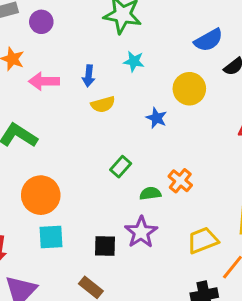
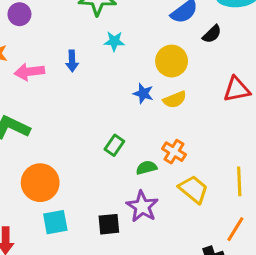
yellow semicircle: (103, 104) -> (175, 100), moved
yellow trapezoid: (203, 240) -> (194, 189), moved, turned 68

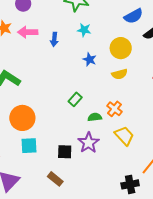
pink arrow: (29, 72) -> (28, 32), moved
blue star: (143, 93) -> (90, 59), moved

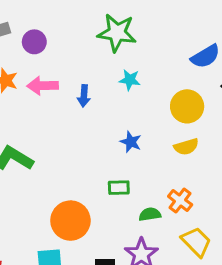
blue star: (90, 59) -> (131, 142), moved
green rectangle: (75, 99) -> (119, 188), turned 48
orange circle: (22, 118) -> (70, 221), moved

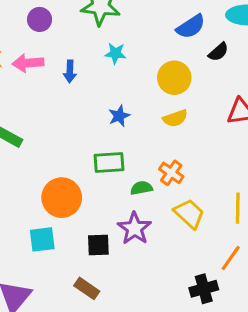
purple circle: (34, 42) -> (40, 19), moved
blue star: (131, 142) -> (119, 116), turned 30
green rectangle: (119, 188) -> (109, 162), size x1.4

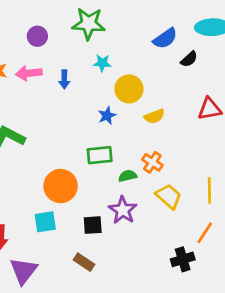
yellow circle: (174, 78) -> (129, 89), moved

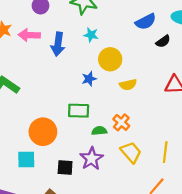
blue arrow: (64, 79) -> (58, 44), size x1.5

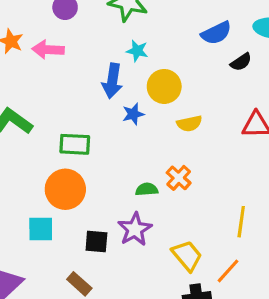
blue arrow: (58, 44) -> (112, 81), moved
green rectangle: (79, 111) -> (75, 144), moved
yellow trapezoid: (131, 152) -> (187, 256), moved

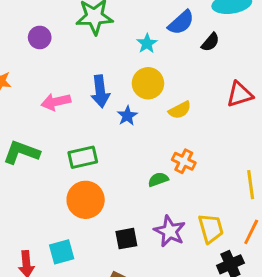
pink arrow: (48, 50) -> (56, 102), moved
cyan star: (137, 51) -> (147, 43), moved, turned -30
cyan square: (41, 229) -> (62, 252), moved
purple star: (135, 229) -> (170, 231), moved
yellow trapezoid: (187, 256) -> (211, 229), turned 40

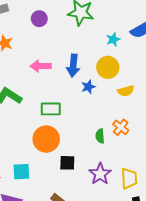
green semicircle: (158, 180) -> (100, 136), turned -88
black square: (126, 239) -> (67, 163), moved

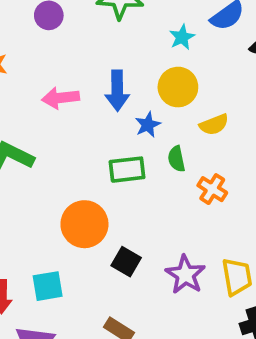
green rectangle: (51, 109) -> (127, 170), moved
green semicircle: (100, 136) -> (176, 159), moved
black square: (67, 163) -> (126, 262), turned 35

